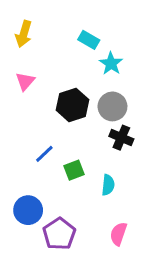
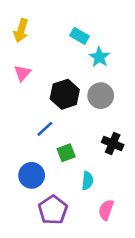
black cross: (121, 138) -> (113, 143), moved
blue line: (44, 154) -> (45, 129), moved
cyan semicircle: (108, 185) -> (87, 181), moved
blue circle: (28, 210) -> (32, 175), moved

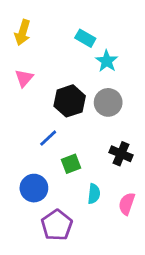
pink semicircle: (106, 210) -> (127, 204), moved

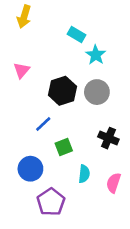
yellow arrow: (23, 33) -> (24, 17), moved

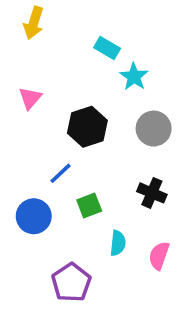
gray circle: (97, 92) -> (154, 129), moved
blue circle: (30, 169) -> (34, 216), moved

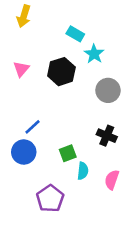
black hexagon: (87, 127) -> (61, 72), moved
blue line: (61, 173) -> (33, 127), moved
green square: (89, 205) -> (68, 153), moved

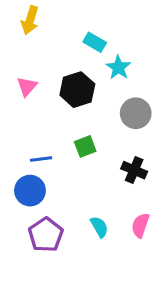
blue line: (33, 127) -> (41, 159), turned 36
green square: (68, 153) -> (85, 146), moved
cyan semicircle: (83, 171) -> (99, 227), moved, turned -36
purple pentagon: (50, 199) -> (46, 235), moved

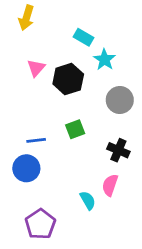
pink triangle: (27, 86) -> (36, 68), moved
pink semicircle: (140, 225) -> (110, 185), moved
purple pentagon: (46, 235) -> (40, 224), moved

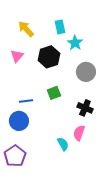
yellow arrow: (26, 18) -> (26, 29), moved, turned 120
cyan rectangle: (84, 37) -> (60, 27), turned 48
pink triangle: (36, 68) -> (17, 56), moved
purple pentagon: (40, 224) -> (15, 156), moved

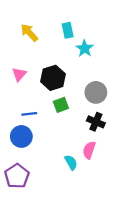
pink triangle: (17, 56) -> (19, 74), moved
black hexagon: (49, 57) -> (53, 78), moved
gray circle: (86, 72) -> (96, 92), moved

